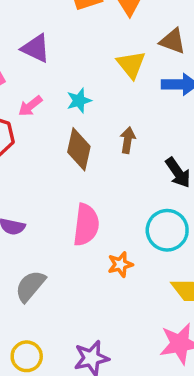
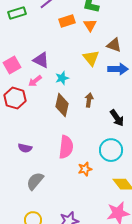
purple triangle: (36, 48) -> (41, 60), moved

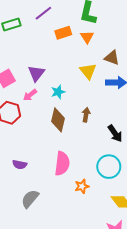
purple triangle: (41, 60) -> (36, 73), turned 42

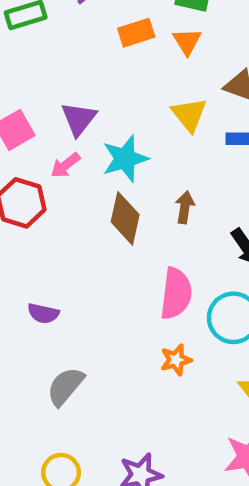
cyan star: (58, 92) -> (125, 159), size x1.5
pink semicircle: (62, 163) -> (176, 293), moved

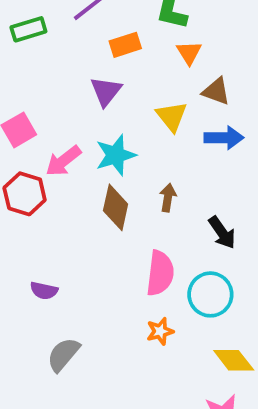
orange triangle: (187, 41) -> (189, 53), moved
purple triangle: (79, 119) -> (106, 91), moved
pink arrow: (65, 165) -> (63, 161), size x1.4

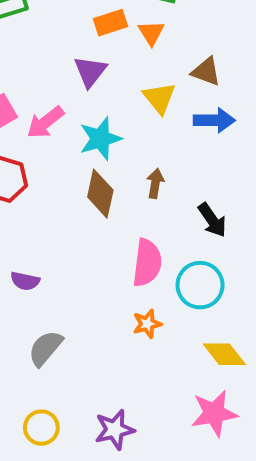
orange triangle: (189, 53) -> (151, 33), moved
pink arrow: (63, 161) -> (45, 122), moved

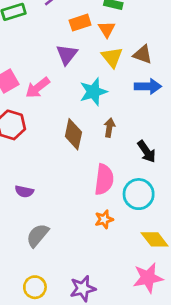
yellow triangle: (159, 98) -> (112, 57), moved
cyan star: (100, 139) -> (93, 92), moved

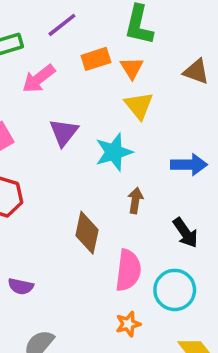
purple triangle: (67, 54) -> (64, 132), moved
brown triangle: (143, 54) -> (196, 72), moved
blue arrow: (148, 86) -> (189, 165), moved
pink arrow: (38, 88) -> (39, 79), moved
brown diamond: (73, 134) -> (87, 233), moved

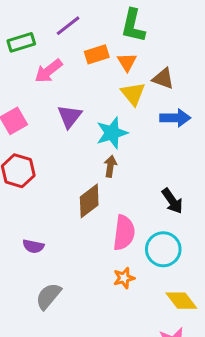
brown triangle: (196, 72) -> (163, 79), moved
blue arrow: (189, 165) -> (175, 118), moved
brown arrow: (135, 200) -> (110, 166), moved
brown diamond: (87, 233) -> (89, 201), turned 40

